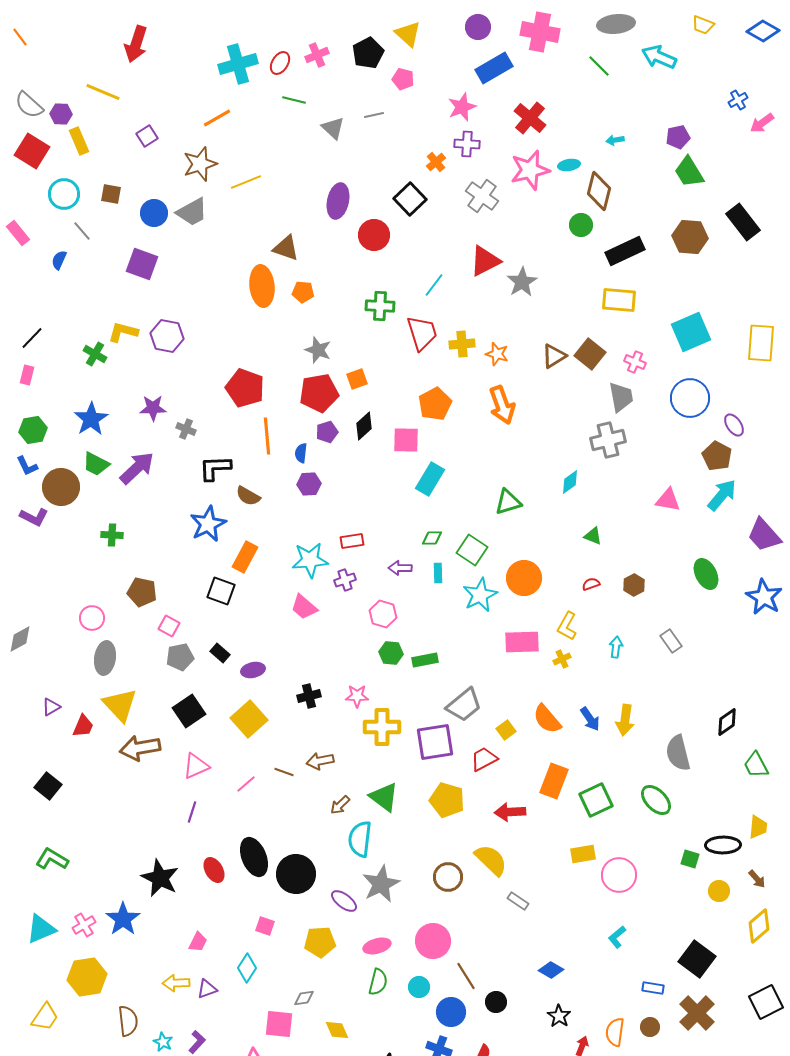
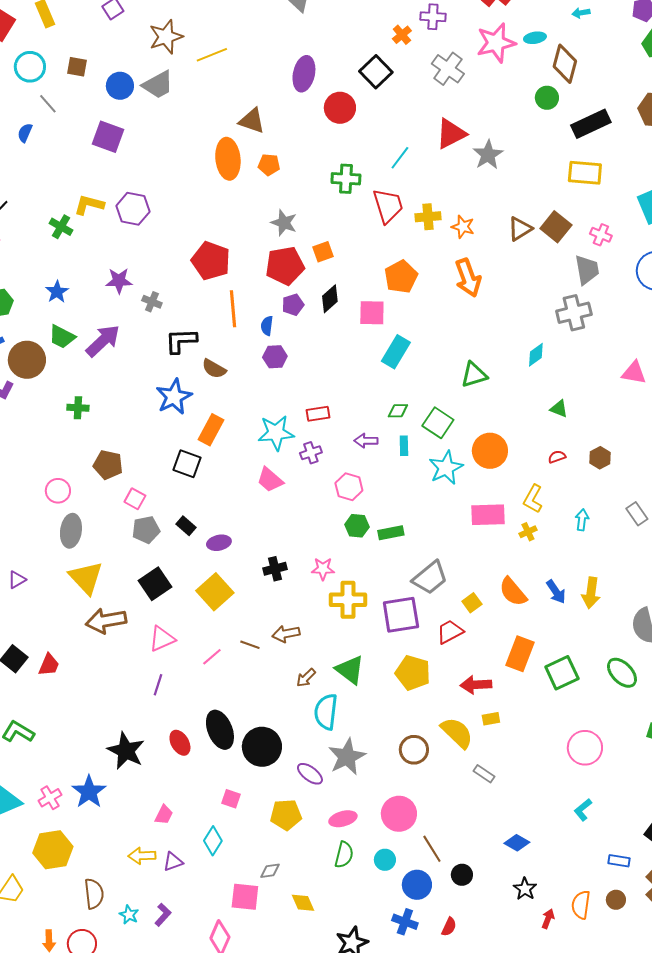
blue star: (91, 419) -> (57, 292), size x0.7
red trapezoid: (83, 726) -> (49, 665), moved
yellow rectangle: (583, 854) -> (491, 719), moved, size x0.7

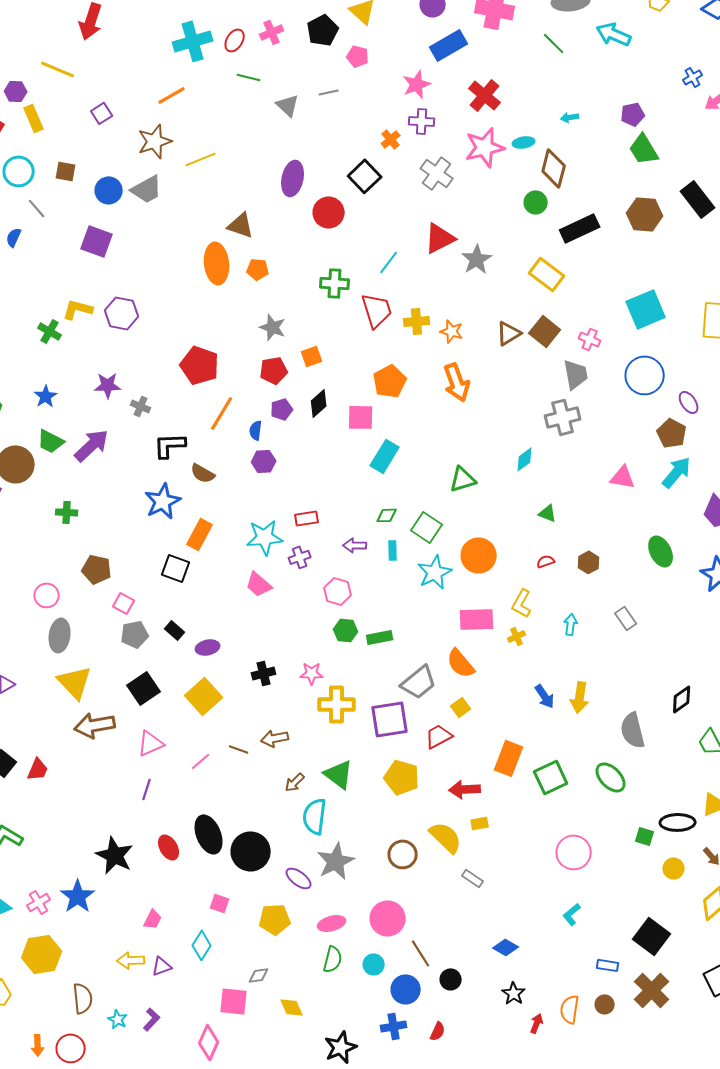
yellow rectangle: (585, 173) -> (547, 274), moved, turned 32
red pentagon: (285, 266) -> (274, 370), size x0.7
orange line: (233, 309) -> (222, 413), turned 36
orange semicircle: (513, 592) -> (461, 663), moved
blue cross: (405, 922) -> (394, 1026), turned -30

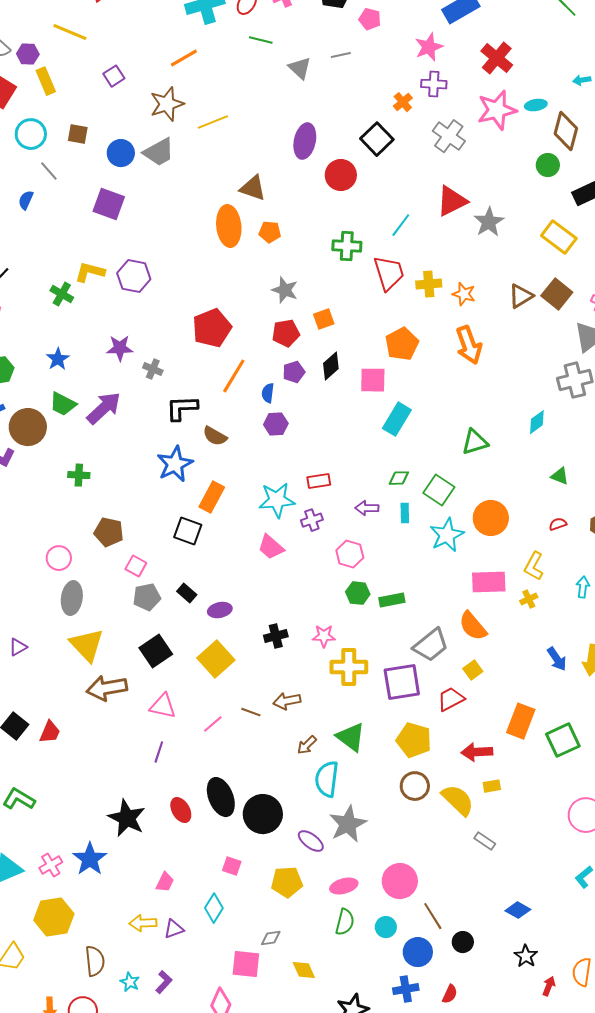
red pentagon: (200, 365) -> (212, 328), turned 30
pink triangle: (151, 743) -> (163, 706), turned 36
brown circle: (403, 854) -> (415, 786), moved

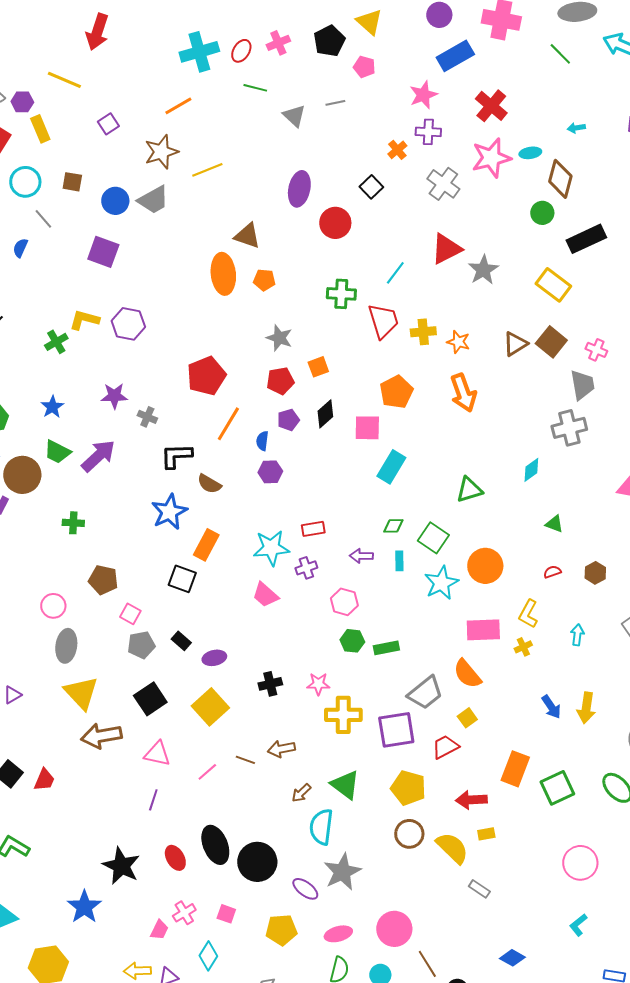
black square: (377, 139) -> (371, 187), size x0.7
green cross: (62, 294) -> (56, 342), turned 30
pink cross: (51, 865) -> (184, 913), moved

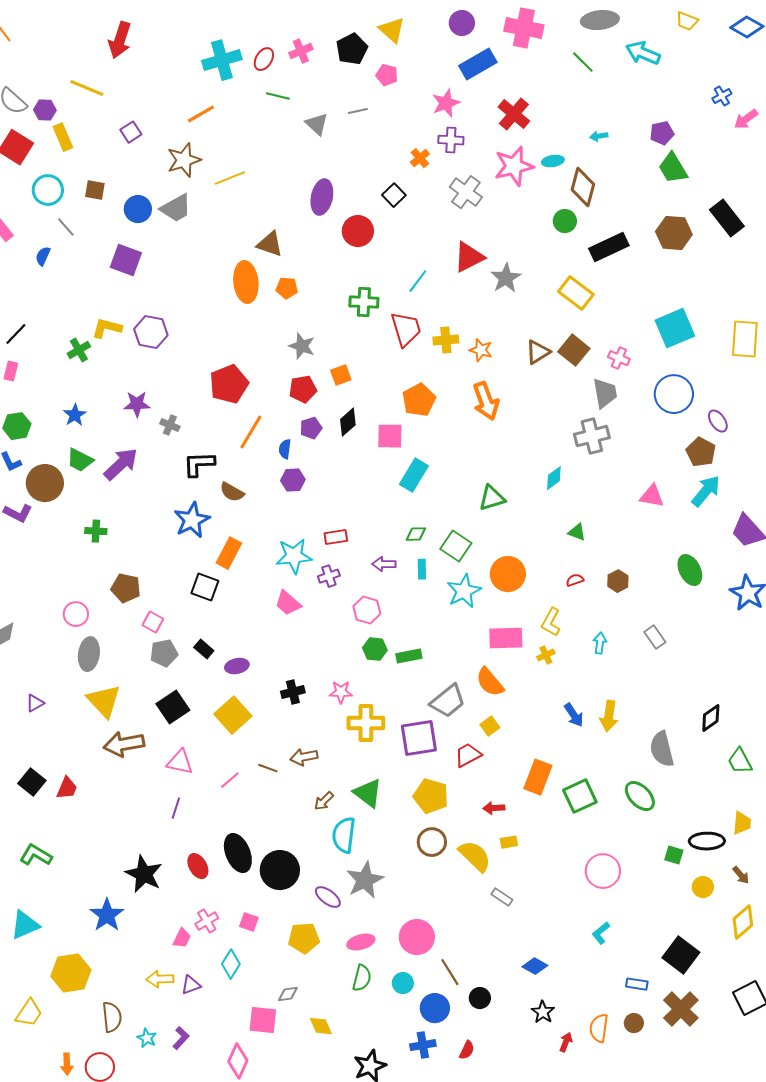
red arrow: (471, 800) -> (494, 808), size x0.7

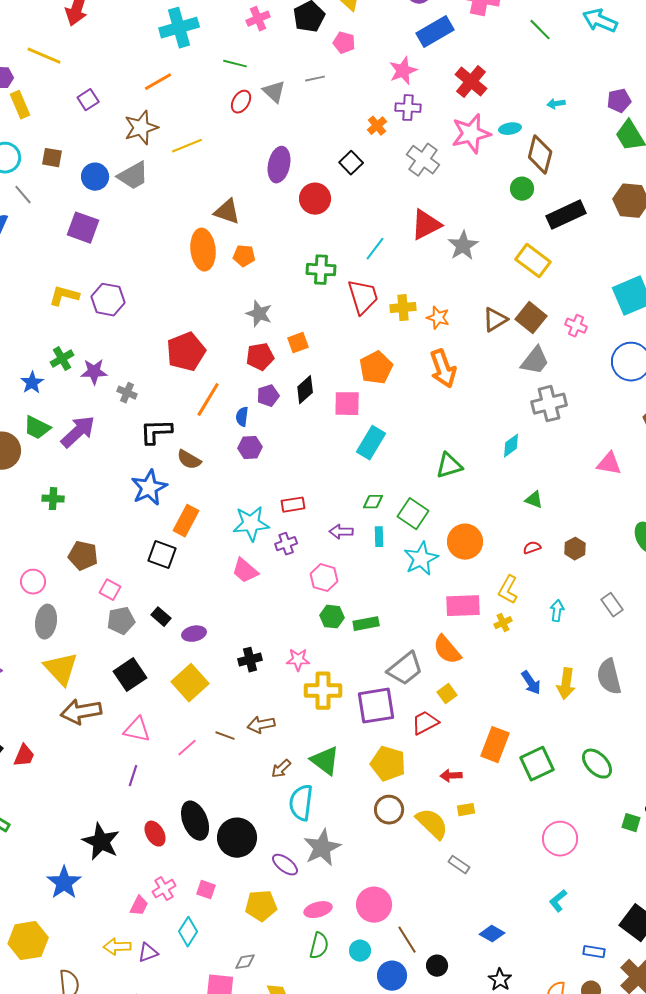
red ellipse: (264, 59) -> (241, 102), moved
green cross: (79, 350) -> (62, 359), moved
gray trapezoid: (605, 393) -> (535, 361), moved, turned 48
gray semicircle: (662, 749) -> (609, 677), moved

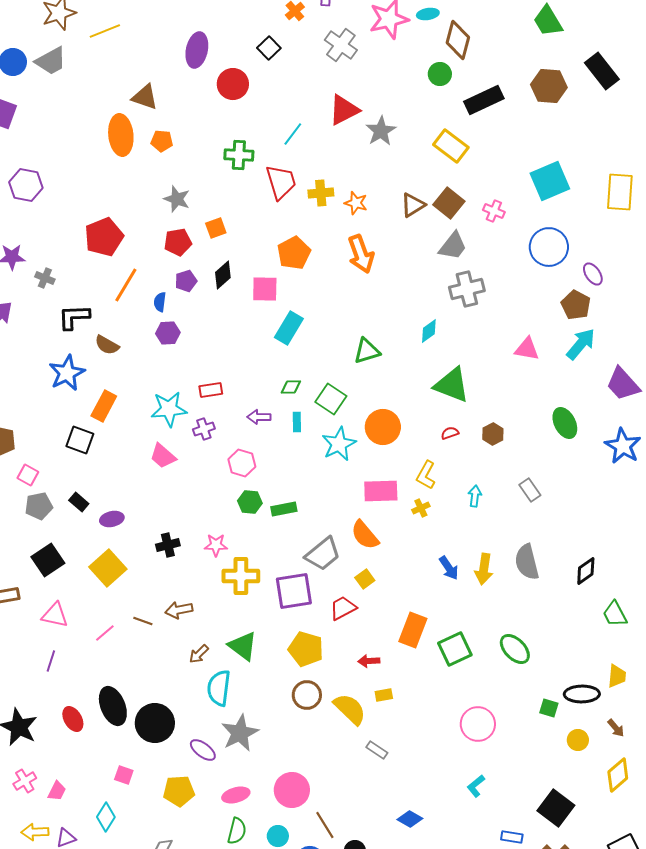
green triangle: (534, 500) -> (452, 385), size x2.0
pink cross: (164, 889) -> (25, 781), moved

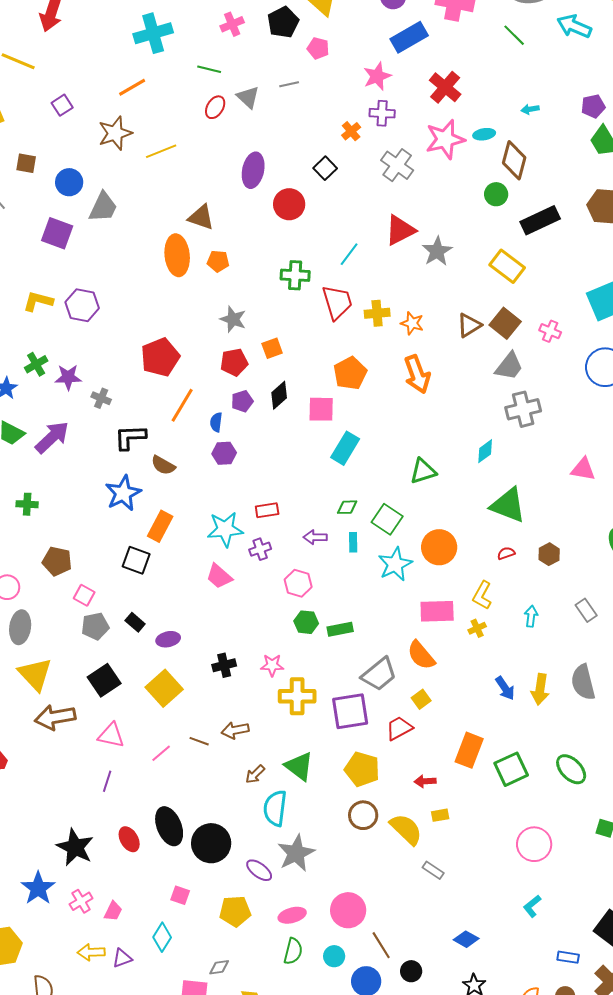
gray trapezoid: (51, 61) -> (103, 207), moved, turned -36

